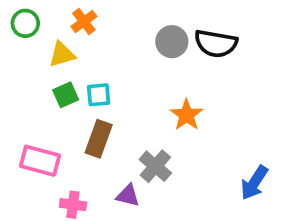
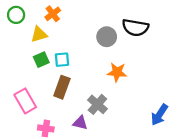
gray circle: (172, 42) -> (107, 37), moved
orange star: (186, 115) -> (117, 72), turned -30
pink rectangle: (40, 161) -> (25, 101), turned 45

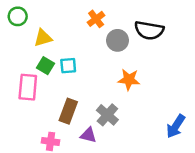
orange cross: (53, 14) -> (96, 19), moved
green square: (41, 60) -> (45, 66), turned -35
brown rectangle: (62, 87) -> (68, 111), moved
pink rectangle: (25, 101) -> (28, 87), moved, turned 35

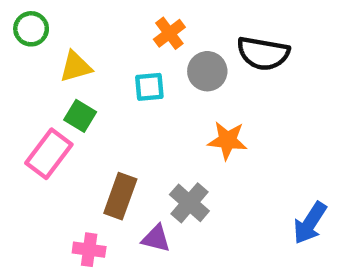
cyan square: (68, 66) -> (149, 87), moved
pink rectangle: (28, 87) -> (49, 154), turned 32

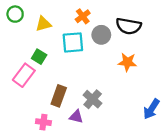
yellow triangle: (76, 67) -> (43, 24), moved
cyan square: (149, 87) -> (73, 42), size x1.5
orange star: (227, 140) -> (127, 62), moved

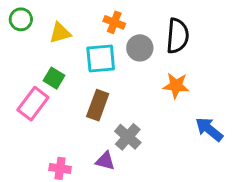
orange cross: (83, 16) -> (114, 22), turned -32
black semicircle: (129, 26) -> (177, 36), turned -95
brown rectangle: (59, 96) -> (98, 105), moved
blue arrow: (151, 109) -> (209, 129), moved, turned 96

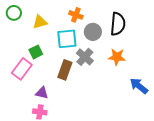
green square: (54, 78) -> (36, 52), turned 32
gray cross: (128, 137) -> (85, 57), moved
purple triangle: (105, 161) -> (42, 93), moved

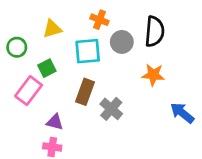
green circle: (14, 13) -> (17, 47), moved
gray cross: (85, 57) -> (111, 109), moved

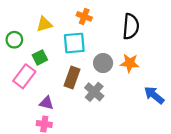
gray circle: (122, 42) -> (103, 63), moved

